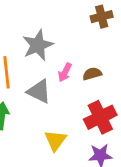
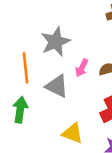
yellow triangle: (55, 140) -> (73, 133), turned -45

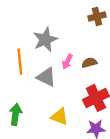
green arrow: (20, 110) -> (16, 114), moved

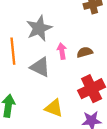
pink arrow: (67, 62) -> (62, 51), turned 144

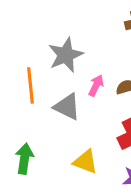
pink arrow: (62, 51) -> (96, 85), turned 35

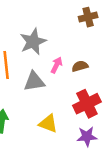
gray triangle: (67, 107) -> (34, 81), turned -35

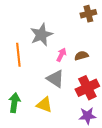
gray triangle: (34, 81) -> (55, 79), moved, turned 42
yellow triangle: (48, 124) -> (44, 105), moved

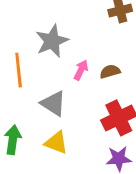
gray triangle: (55, 79) -> (53, 103), moved

